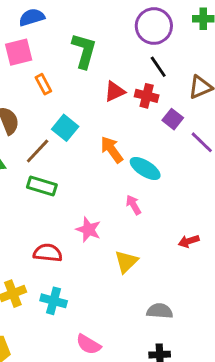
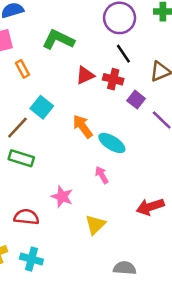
green L-shape: (84, 51) -> (58, 40), turned -80
red arrow: (189, 241) -> (150, 207), size x1.5

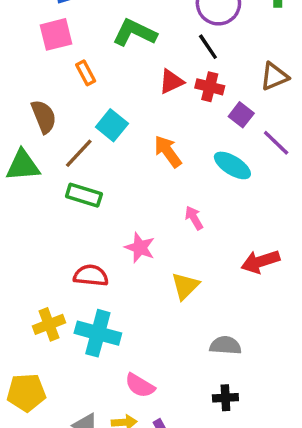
black line: (123, 54) -> (208, 47), moved
cyan ellipse: (112, 143) -> (232, 165), moved
cyan cross: (31, 259) -> (98, 333), size x1.4

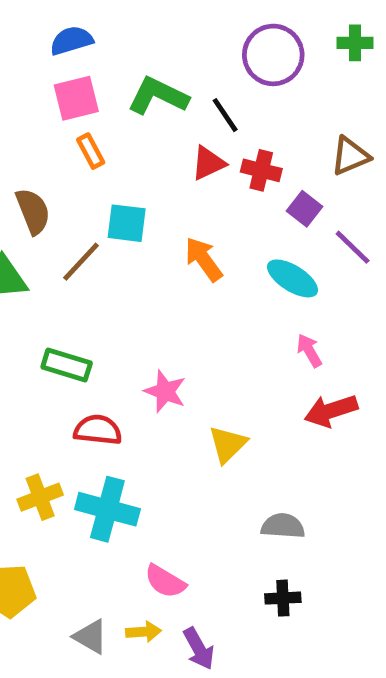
pink square: (56, 34) -> (76, 98), moved
black line: (208, 47) -> (225, 115), moved
cyan square: (112, 125) -> (127, 223), turned -32
green rectangle: (84, 195) -> (67, 365), moved
pink arrow: (194, 218) -> (309, 351), moved

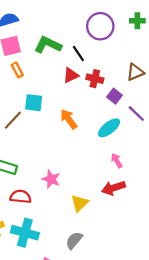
cyan ellipse: (292, 278) -> (109, 128), turned -70
red arrow: (331, 411) -> (113, 188), moved
gray semicircle: (283, 526) -> (74, 240), moved, turned -54

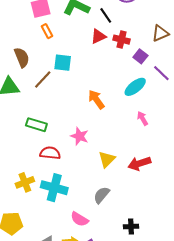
orange arrow: (69, 119) -> (96, 99), moved
red arrow: (113, 188) -> (139, 163), moved

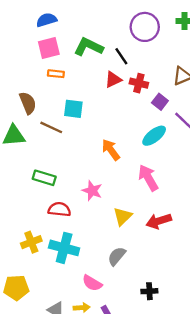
orange rectangle: (47, 31) -> (56, 74), turned -56
brown line: (43, 79) -> (51, 127), turned 72
pink arrow: (143, 118) -> (148, 178), moved, size x1.6

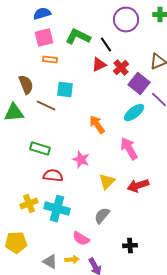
red cross: (139, 83) -> (121, 68), turned 35
purple square: (160, 102) -> (139, 84), size x1.5

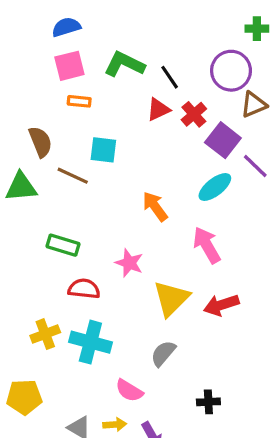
purple circle: (126, 20) -> (231, 71), moved
yellow triangle: (107, 182) -> (171, 298), size x1.4

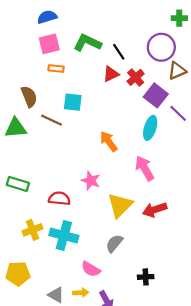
cyan ellipse: (215, 187) -> (150, 128), turned -35
green rectangle: (63, 245) -> (18, 184), moved

